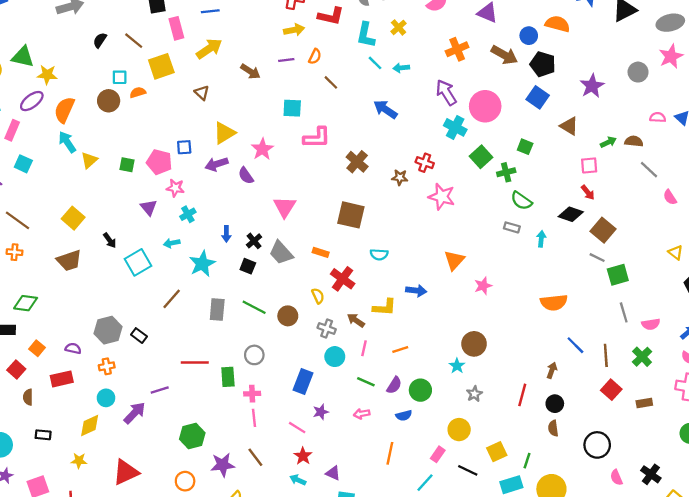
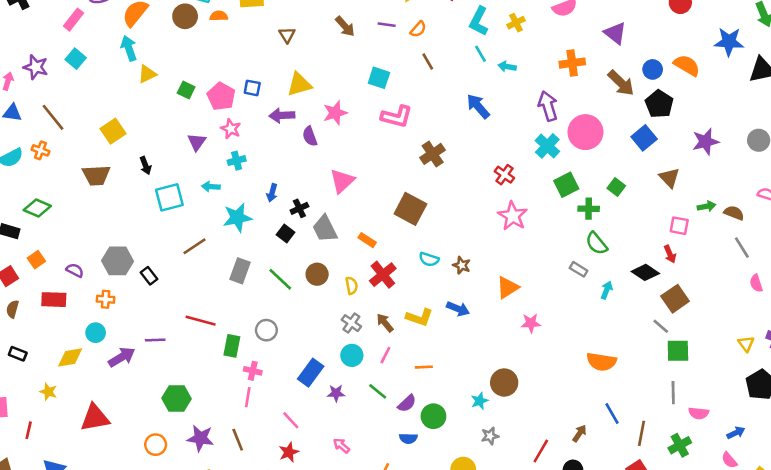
brown star: (400, 177) -> (462, 265), moved
brown circle: (288, 316) -> (317, 274), moved
purple star: (321, 412) -> (336, 393), moved
pink arrow: (362, 414) -> (341, 446), moved, turned 35

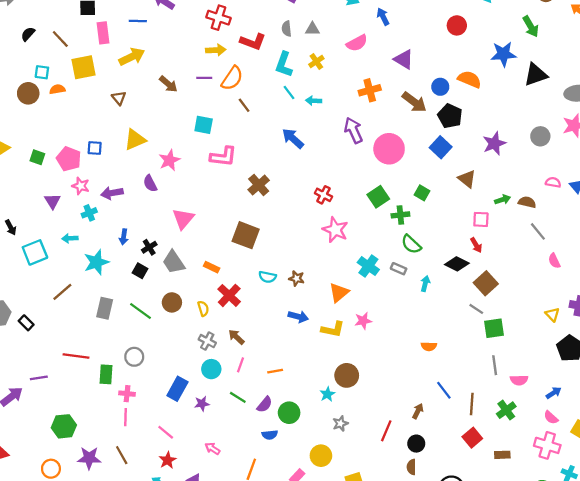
orange semicircle: (418, 29) -> (232, 78), size x1.6
purple arrow: (282, 115) -> (112, 193), moved
cyan cross: (547, 146) -> (368, 266), moved
yellow L-shape: (419, 317) -> (333, 329), moved
orange semicircle: (601, 362) -> (429, 346), size x0.6

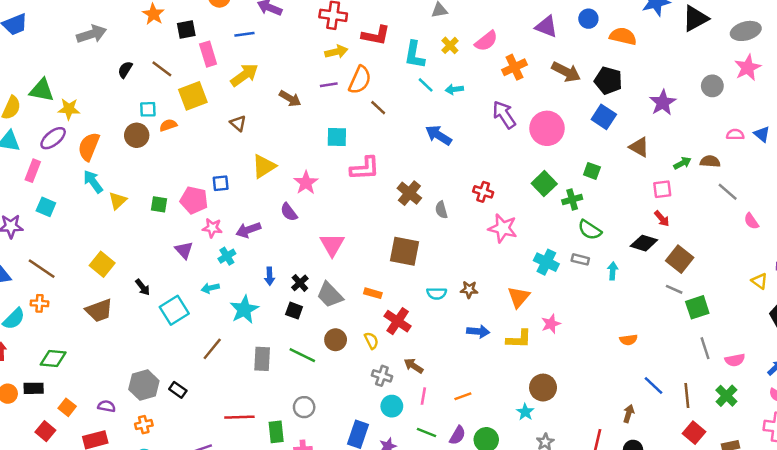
gray semicircle: (287, 29) -> (441, 210), moved
pink semicircle: (357, 43) -> (486, 41), moved
blue circle: (440, 87) -> (588, 19), moved

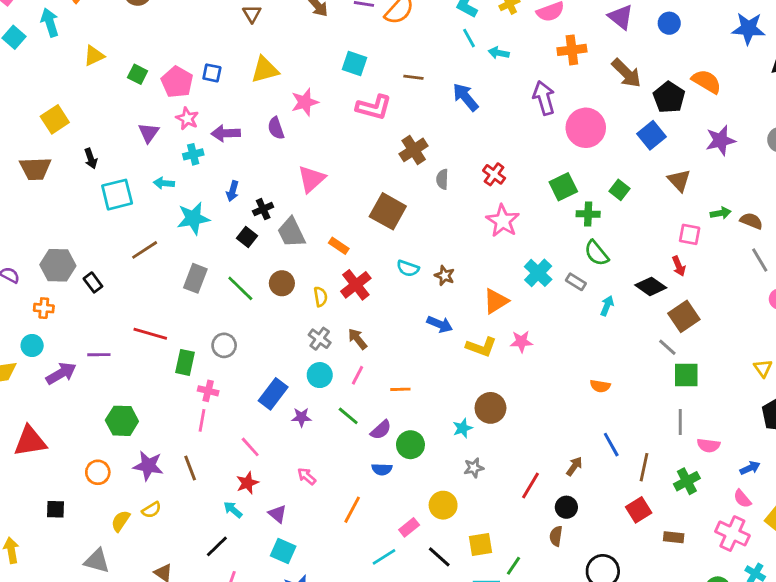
orange semicircle: (623, 36) -> (707, 81), moved
brown line: (378, 108) -> (413, 77), moved, turned -54
cyan arrow: (93, 182) -> (50, 23), moved

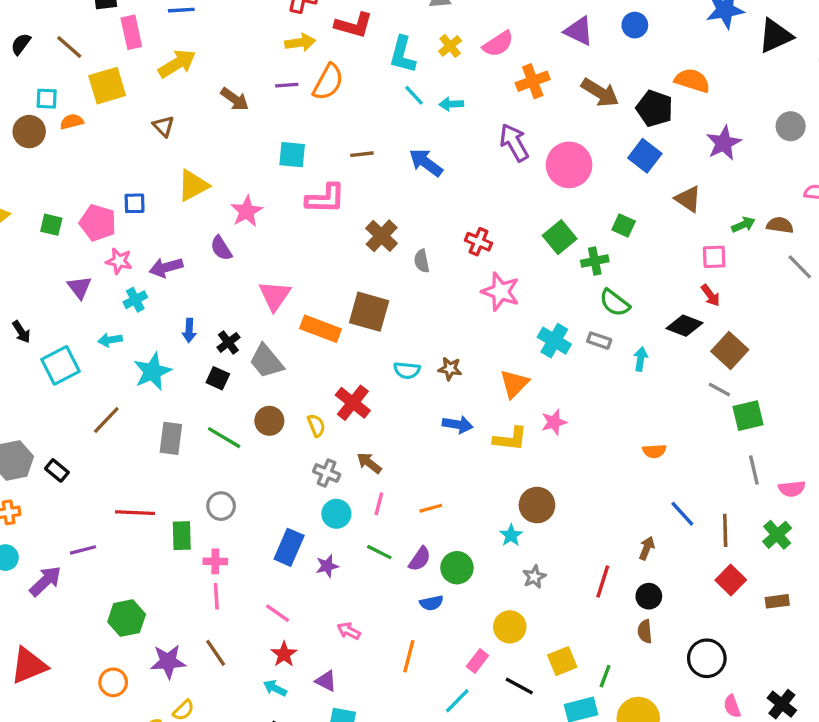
orange rectangle: (339, 246) -> (320, 329), moved, size x1.6

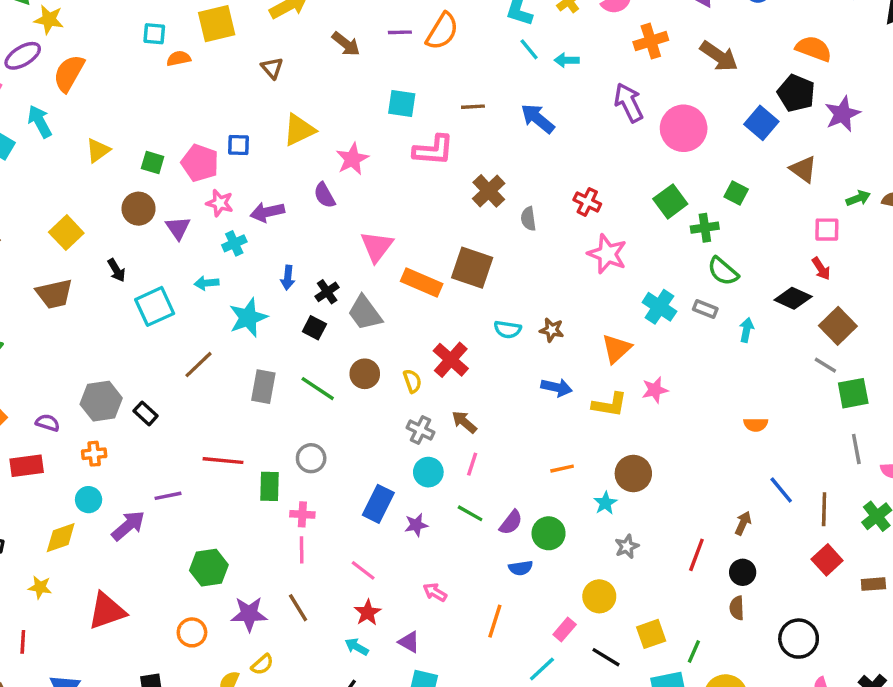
black pentagon: (655, 108) -> (796, 93), moved
brown circle: (29, 132) -> (139, 209), moved
orange line: (431, 508) -> (562, 469), moved

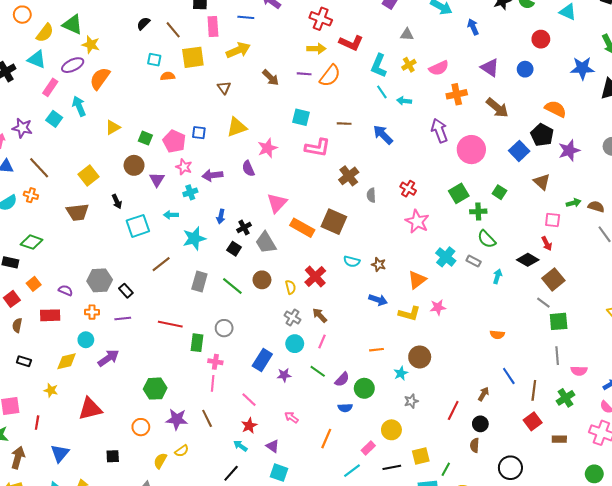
purple line: (168, 496) -> (123, 319), moved
black line: (606, 657) -> (392, 467), turned -48

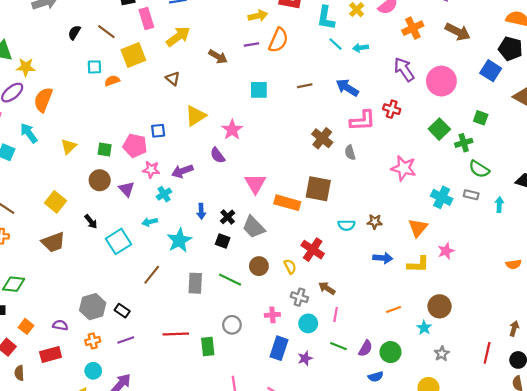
pink L-shape: (317, 148) -> (363, 121), moved
red cross: (408, 189) -> (392, 109), moved
pink cross: (215, 362) -> (272, 315), moved

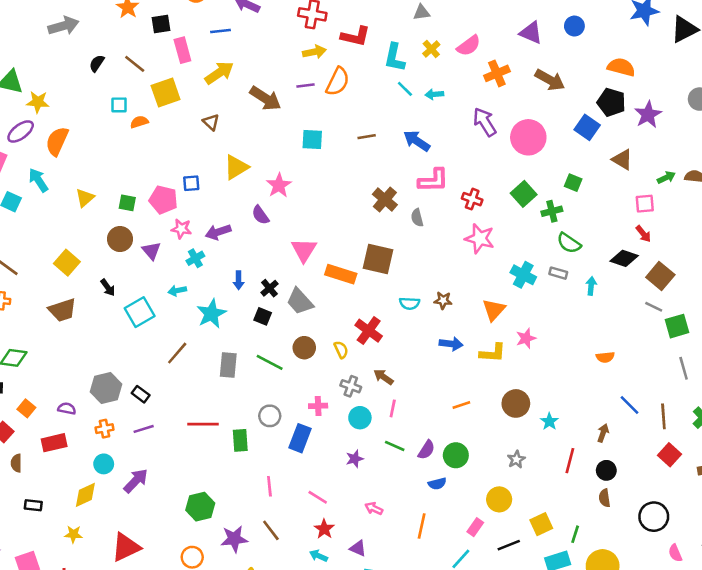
brown arrow: (218, 57) -> (265, 98), size x1.4
red cross: (392, 109) -> (472, 199), moved
cyan star: (424, 328) -> (549, 421), moved
blue rectangle: (279, 348) -> (300, 438), moved

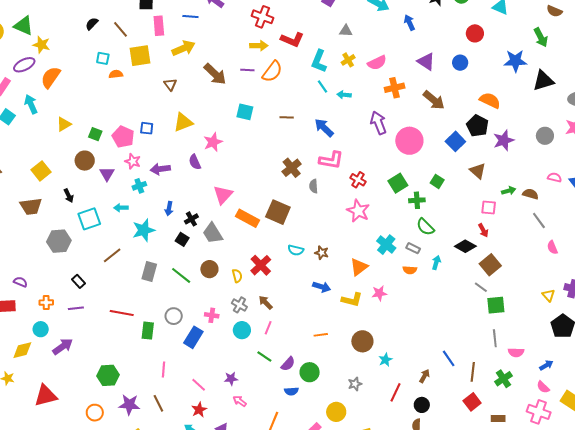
orange semicircle: (605, 357) -> (410, 270), moved
gray hexagon: (106, 388) -> (59, 241), moved
purple star: (355, 459) -> (231, 379), moved

